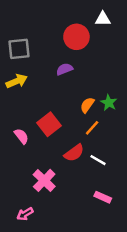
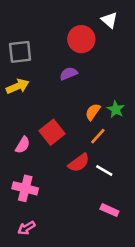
white triangle: (103, 19) -> (109, 20), turned 42
pink semicircle: (21, 136) -> (23, 145), turned 70
pink cross: (44, 180) -> (25, 188), moved, turned -30

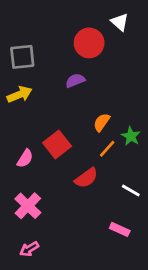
green star: (116, 109) -> (131, 136), moved
white line: (104, 171) -> (131, 190), moved
pink cross: (25, 188) -> (28, 206), turned 30

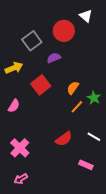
gray square: (22, 57) -> (32, 41), moved, turned -30
red square: (57, 145) -> (41, 85), moved
pink semicircle: (25, 158) -> (14, 106), moved
red semicircle: (86, 178) -> (64, 139), moved

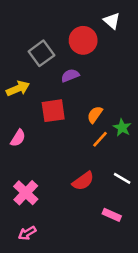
red square: (41, 85) -> (53, 111), turned 30

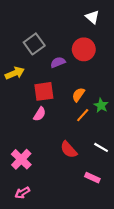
red circle: (83, 40) -> (84, 49), moved
pink semicircle: (18, 138) -> (40, 114), moved
red semicircle: (83, 181) -> (69, 150), turned 84

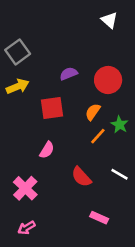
gray square: (34, 44) -> (18, 52), moved
red circle: (84, 49) -> (108, 80), moved
pink semicircle: (40, 114) -> (47, 150), moved
pink rectangle: (92, 178) -> (99, 218), moved

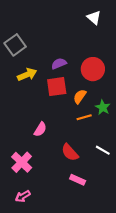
yellow arrow: (18, 86) -> (27, 75), moved
red square: (52, 108) -> (57, 87), moved
orange line: (98, 136) -> (84, 117), turned 32
pink rectangle: (99, 218) -> (78, 180), moved

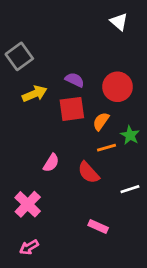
purple semicircle: (59, 64) -> (75, 80), turned 48
white line: (103, 150) -> (130, 189), turned -48
red semicircle: (70, 152) -> (88, 173), moved

